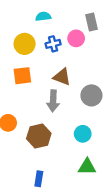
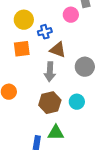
blue cross: (53, 44) -> (45, 32), moved
brown hexagon: (39, 136) -> (50, 103), moved
green triangle: (87, 167) -> (56, 133), moved

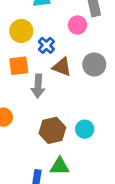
blue cross: (45, 32) -> (46, 45), turned -32
gray circle: (85, 67) -> (94, 64), moved
gray arrow: (50, 72) -> (38, 86), moved

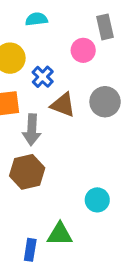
cyan circle: (85, 129) -> (97, 200), moved
brown hexagon: (52, 130) -> (27, 172), moved

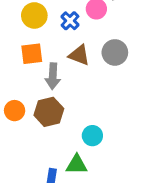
blue cross: (43, 77) -> (70, 21), moved
cyan circle: (97, 200) -> (92, 136), moved

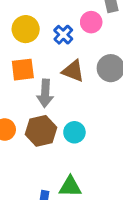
cyan circle: (92, 136) -> (74, 132), moved

